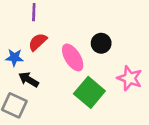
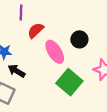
red semicircle: (38, 42) -> (36, 30), moved

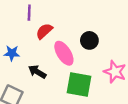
black arrow: (17, 71) -> (37, 72), moved
green square: (69, 82) -> (79, 84), turned -30

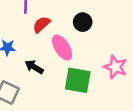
black circle: (89, 40) -> (83, 22), moved

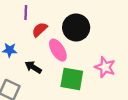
black circle: (83, 22) -> (76, 27), size x1.6

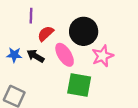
black arrow: (33, 67) -> (35, 56), moved
pink star: (105, 67) -> (103, 56), moved, turned 30

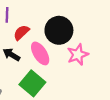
green square: (79, 85) -> (32, 83), moved, turned 30

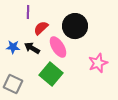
pink star: (78, 55) -> (98, 63), moved

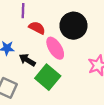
red semicircle: (41, 28) -> (37, 28), turned 70
black arrow: (32, 48) -> (27, 60), moved

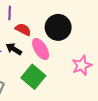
black arrow: (27, 60) -> (14, 49), moved

